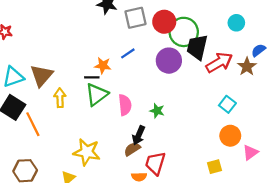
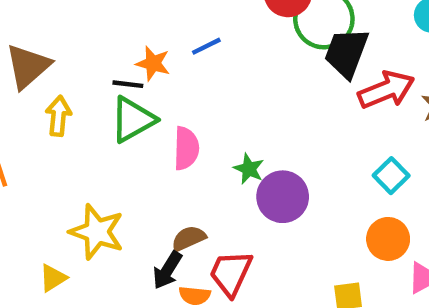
purple circle: (169, 61) -> (283, 197), moved
black arrow: (139, 135) -> (167, 270), moved

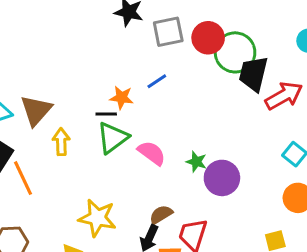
pink semicircle: (186, 148) -> (152, 153), turned -48

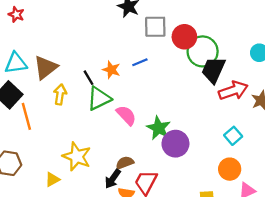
black line: (106, 114) -> (88, 78), moved, turned 49
green star: (196, 162) -> (159, 128), size x1.5

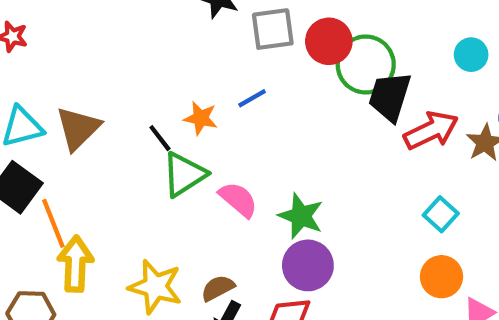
yellow arrow: (60, 94) -> (75, 264), moved, size x1.4
purple circle: (175, 144) -> (308, 265), moved
brown semicircle: (125, 163) -> (218, 288), moved

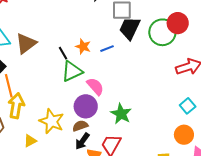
red circle: (329, 41) -> (178, 23), moved
black trapezoid: (390, 97) -> (130, 28), moved
blue line: (252, 98) -> (107, 49), moved
green star: (301, 216) -> (121, 114), moved
purple circle: (308, 265) -> (86, 106), moved

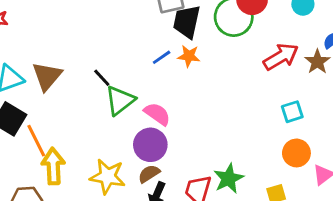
orange star: (83, 47) -> (189, 56), moved
cyan square: (188, 106) -> (292, 112), turned 35
green star: (121, 114) -> (229, 179), moved, turned 30

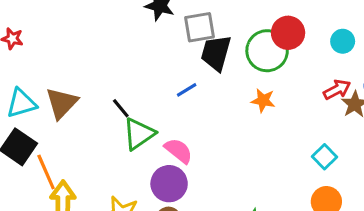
orange star: (189, 56) -> (263, 101), moved
red arrow: (281, 57) -> (337, 90), moved, size x0.7
cyan square: (292, 112) -> (324, 157), turned -30

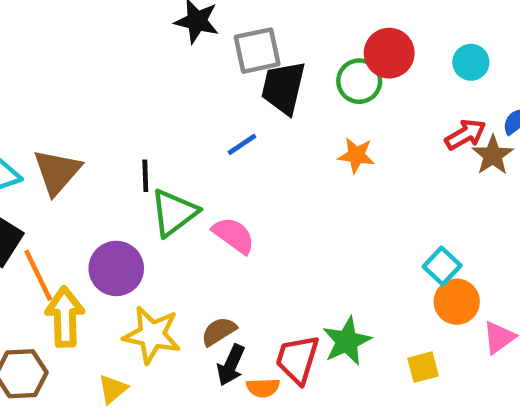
green circle: (267, 51) -> (359, 81), size x0.7
black line: (121, 108) -> (145, 176), turned 40
cyan square: (324, 157) -> (442, 266), moved
purple circle: (169, 184) -> (116, 268), moved

